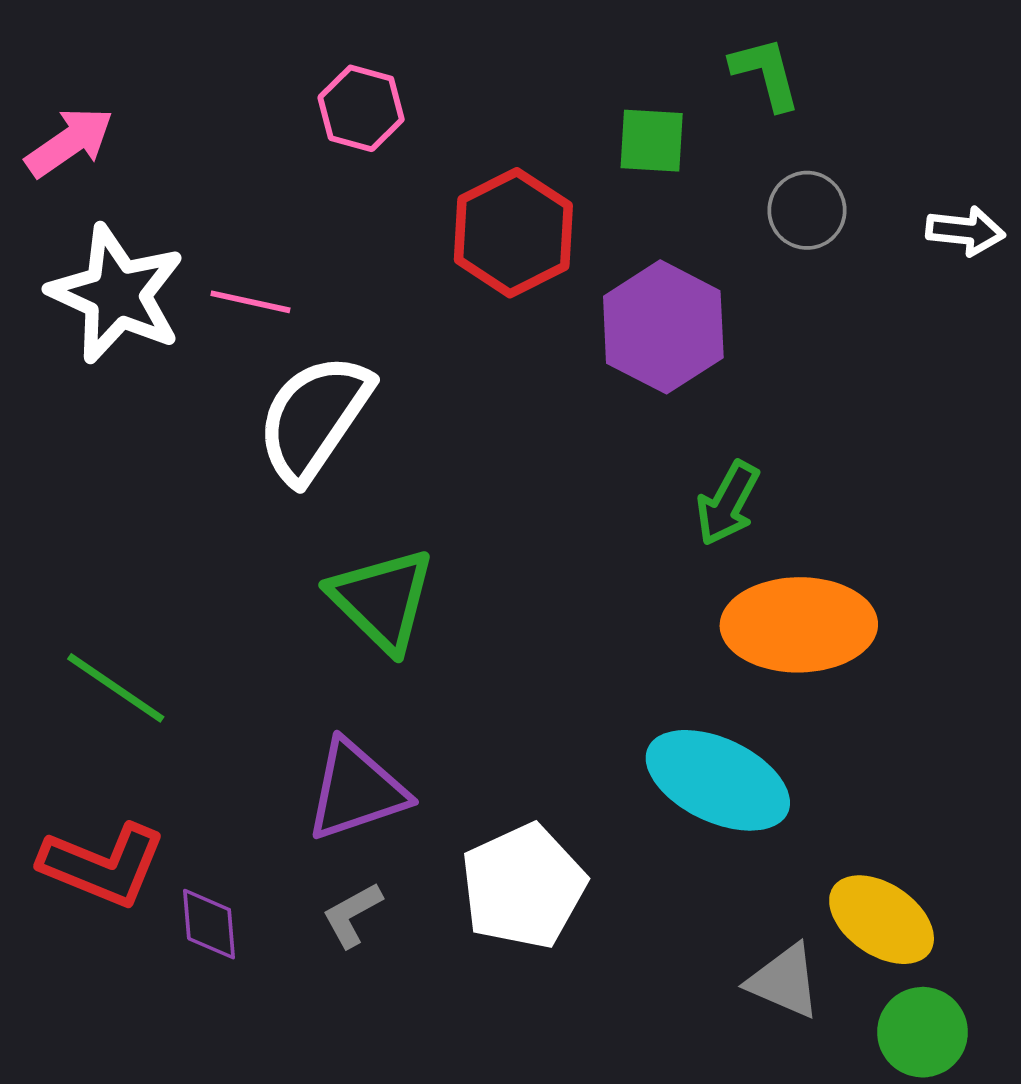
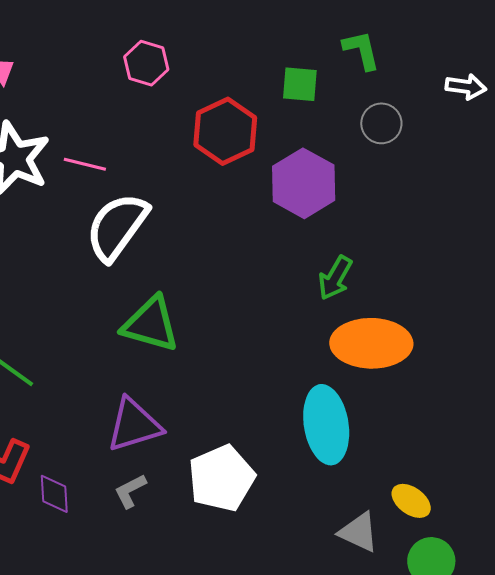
white arrow: (965, 231) -> (466, 87), moved
green triangle: (382, 600) -> (151, 324), turned -30
cyan ellipse: (718, 780) -> (326, 425), turned 54
yellow ellipse: (882, 920) -> (411, 501), size x0.7

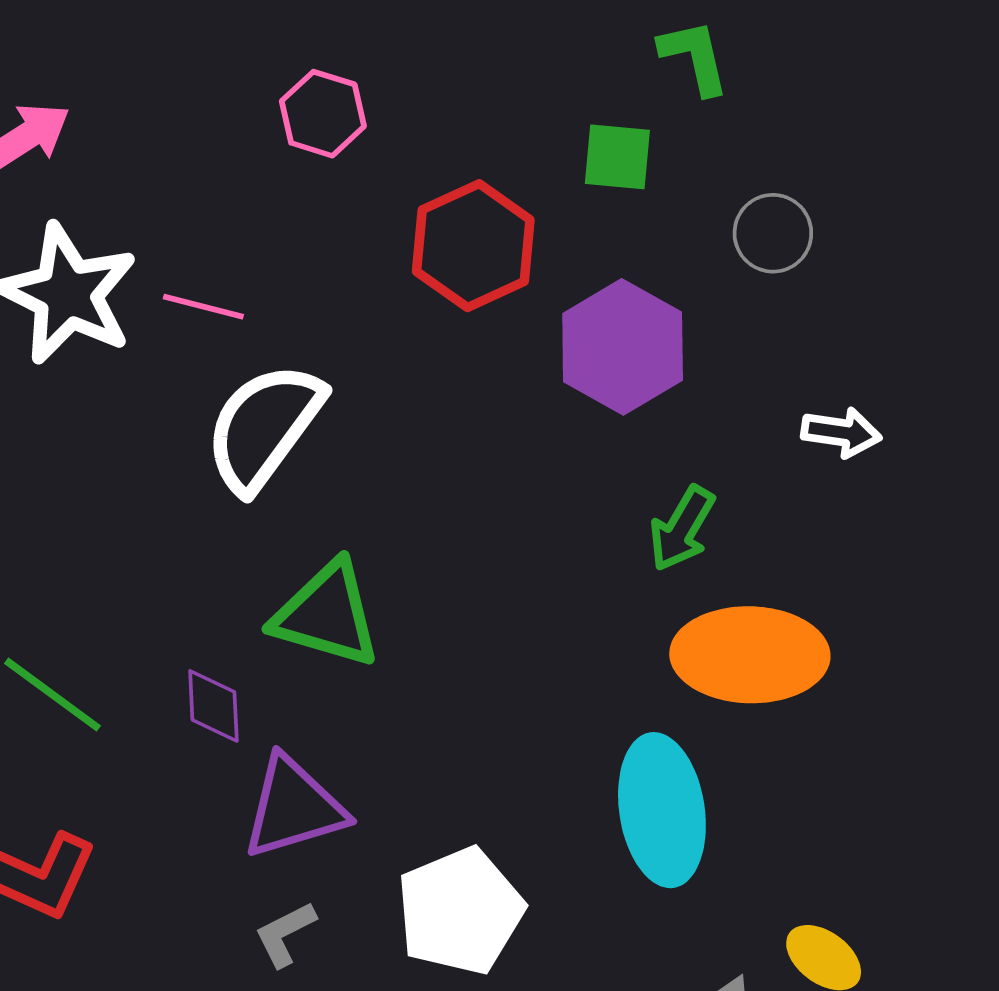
green L-shape: (361, 50) -> (694, 57), moved
white arrow: (466, 87) -> (841, 432), moved
purple diamond: (54, 494) -> (213, 706), moved

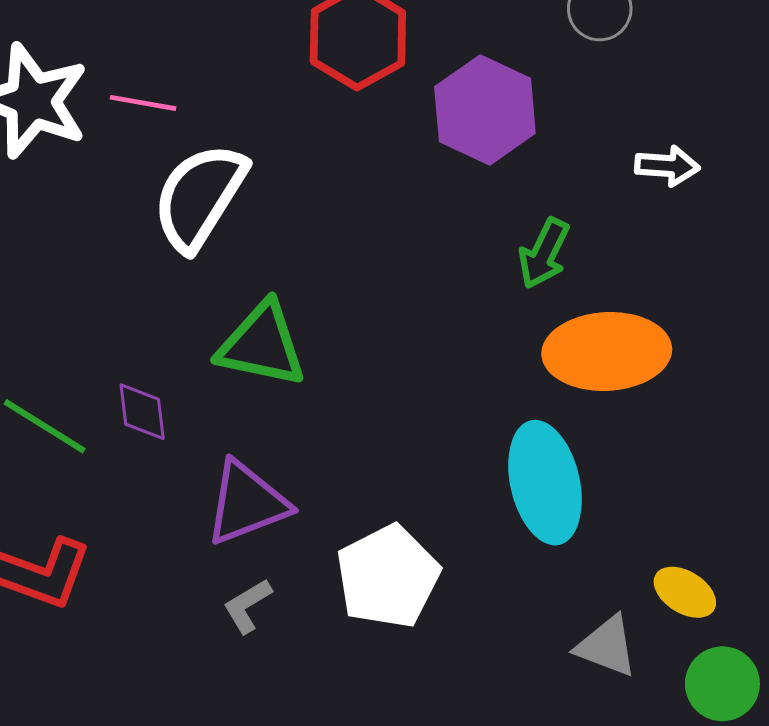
purple diamond: (213, 706) -> (142, 412), moved

